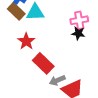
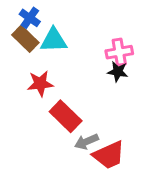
red star: (26, 41) -> (40, 83), turned 30

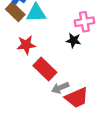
black star: (118, 72) -> (73, 40), moved

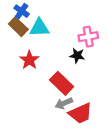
red star: (26, 45) -> (29, 60), turned -30
red rectangle: (45, 69) -> (62, 83), moved

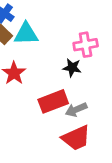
red rectangle: (62, 83) -> (53, 101), turned -65
gray arrow: (64, 103) -> (76, 110), moved

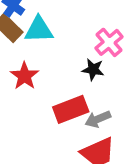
pink cross: (86, 45) -> (109, 42), turned -30

